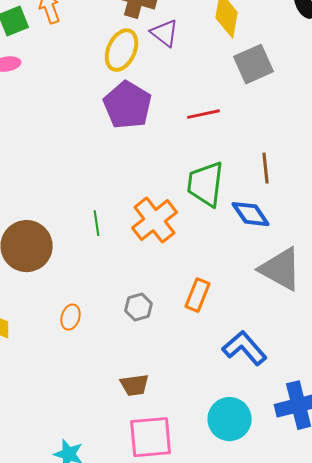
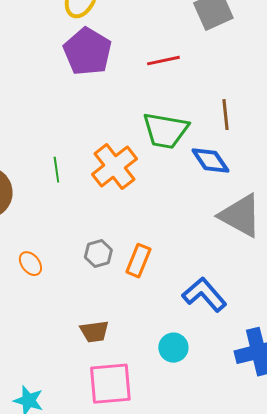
green trapezoid: (206, 184) -> (165, 131), turned -87
orange rectangle: (198, 295) -> (138, 261), moved
orange ellipse: (71, 317) -> (30, 264), turned -55
cyan circle: (230, 419) -> (173, 348), moved, size x0.7

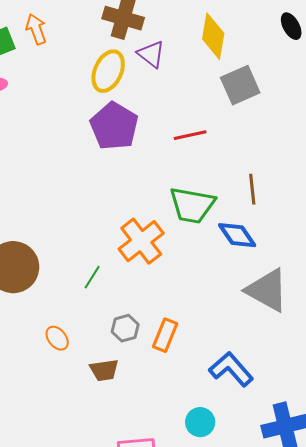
green line: (56, 170) -> (92, 277), moved, turned 40
brown trapezoid: (94, 332) -> (104, 370), moved

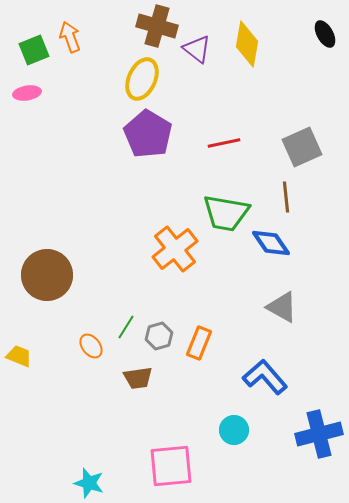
purple triangle: (151, 54) -> (197, 49), moved
gray square: (240, 85) -> (302, 147), moved
green line: (92, 277) -> (126, 327), moved
gray triangle: (267, 290) -> (282, 307), moved, size x0.7

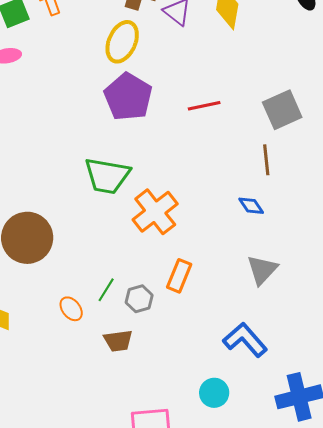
green trapezoid: (226, 213) -> (107, 176), moved
blue diamond: (271, 243) -> (251, 206), size x0.7
gray triangle: (282, 307) -> (262, 270), turned 44
orange rectangle: (199, 343) -> (179, 276), moved

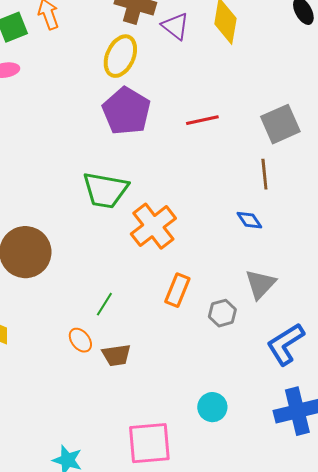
gray hexagon: (139, 299) -> (222, 313), moved
orange ellipse: (71, 309) -> (80, 340), moved
blue L-shape: (245, 340) -> (285, 344), moved, turned -81

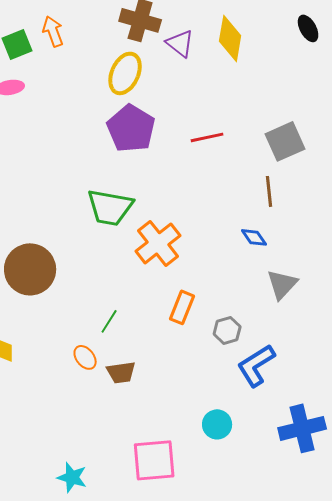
gray triangle: (260, 284) -> (282, 284), moved
blue L-shape: (285, 344) -> (256, 365), moved

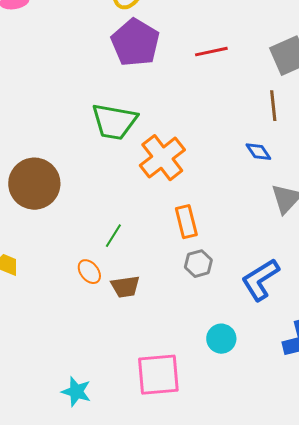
orange rectangle: (182, 307) -> (186, 222), turned -36
gray hexagon: (227, 330) -> (198, 264), moved

